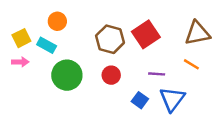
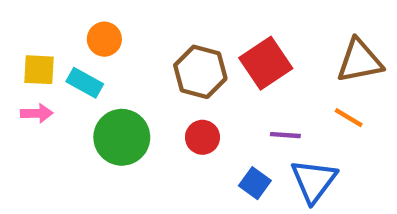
yellow square: (21, 38) -> (39, 70), turned 30

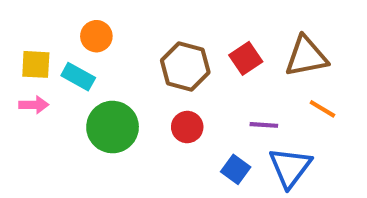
brown triangle: (360, 61) -> (306, 56), moved
red square: (266, 63) -> (246, 58), size x0.7

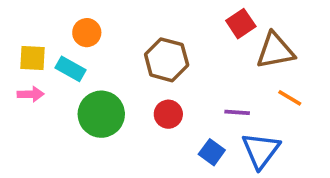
red square: (246, 58) -> (241, 24), moved

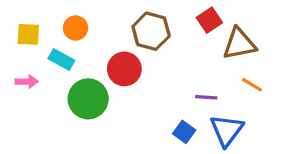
yellow square: (32, 58) -> (28, 34), moved
brown hexagon: (167, 60) -> (151, 31), moved
red circle: (168, 114) -> (124, 69), moved, size x1.4

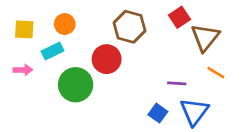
brown triangle: (239, 44) -> (205, 37), turned -40
cyan rectangle: (61, 59) -> (53, 51), turned -55

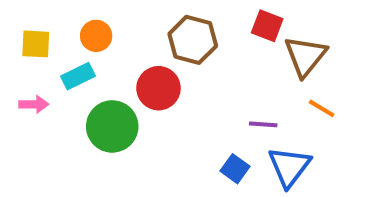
red square: (179, 17) -> (267, 26), turned -35

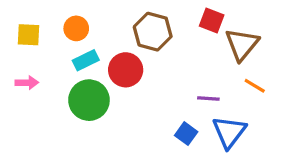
cyan rectangle: (78, 76) -> (86, 60), moved

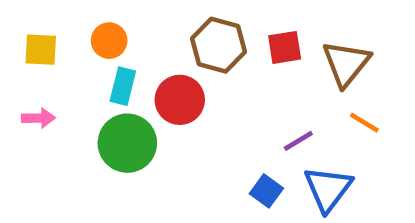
red square: (212, 20) -> (285, 47), moved, turned -30
cyan rectangle: (86, 60) -> (123, 86), turned -50
purple line: (208, 99) -> (298, 141), turned -35

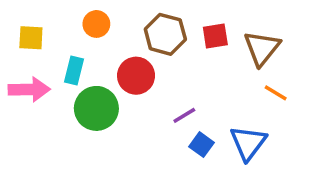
orange circle: (109, 41) -> (96, 24), moved
cyan rectangle: (123, 86) -> (74, 71), moved
pink arrow: (38, 118) -> (29, 89), size x1.6
purple line: (298, 141) -> (184, 115), moved

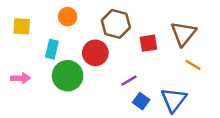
red square: (215, 36) -> (148, 43), moved
pink arrow: (29, 89) -> (21, 78), moved, size x0.7

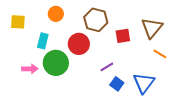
pink arrow: (21, 78) -> (30, 69), moved

